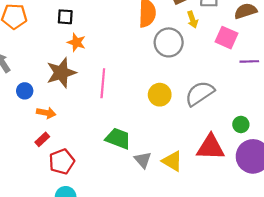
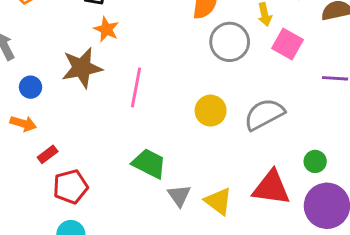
pink square: (226, 38) -> (288, 44), moved
orange arrow: (46, 113) -> (23, 124), moved

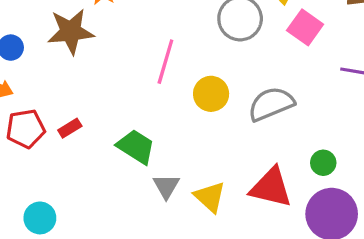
pink line: (136, 87) -> (165, 62), moved
red rectangle: (48, 154) -> (70, 128), moved
red pentagon: (70, 187) -> (26, 129), moved

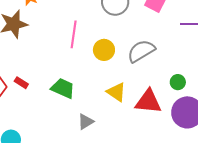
red rectangle: (70, 128) -> (21, 83), turned 72
gray triangle: (166, 186) -> (86, 122), moved, turned 36
yellow triangle: (210, 197) -> (116, 92), moved

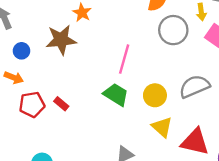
yellow circle: (104, 50) -> (155, 95), moved
green trapezoid: (63, 88) -> (116, 95), moved

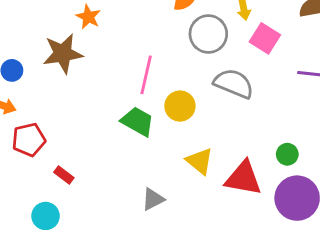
gray semicircle: (194, 86) -> (234, 84), moved, turned 48
yellow circle: (155, 95) -> (180, 106), moved
red rectangle: (61, 104) -> (64, 175), moved

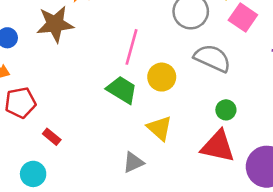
green circle: (287, 154) -> (226, 110), moved
yellow triangle: (200, 161) -> (160, 128), moved

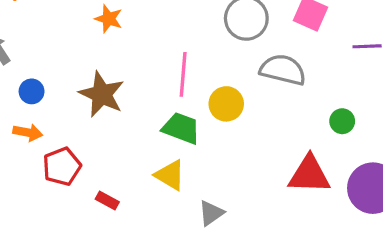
brown star: (55, 24) -> (102, 94), moved, turned -30
green circle: (226, 110) -> (342, 121), moved
yellow triangle: (160, 128) -> (170, 175), moved

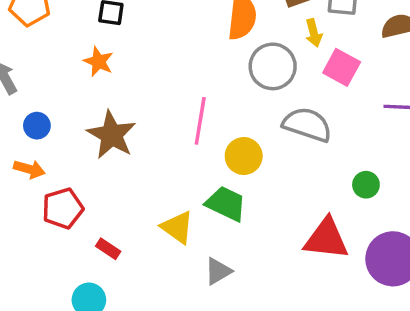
orange star: (109, 19) -> (98, 62), moved
green trapezoid: (181, 128) -> (226, 204), moved

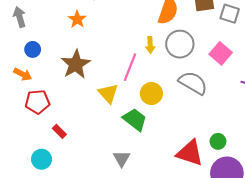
yellow arrow: (314, 33) -> (150, 45), moved
green circle: (366, 185) -> (218, 141), moved
yellow triangle: (177, 227) -> (108, 93), moved
gray triangle: (218, 271) -> (122, 159), turned -42

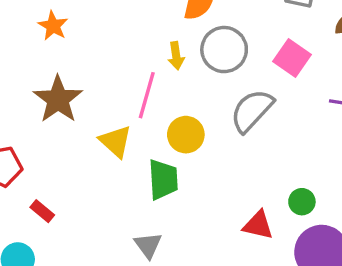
gray semicircle: (193, 83) -> (252, 111), turned -72
green trapezoid: (135, 119) -> (163, 180), turned 55
red triangle: (190, 153) -> (258, 225), size x0.7

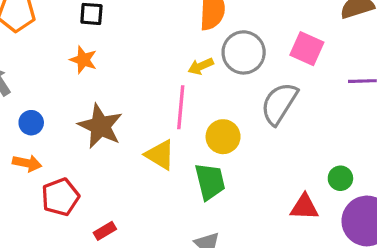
yellow arrow: (176, 56) -> (201, 66), turned 85
red rectangle: (42, 211) -> (105, 231), turned -60

